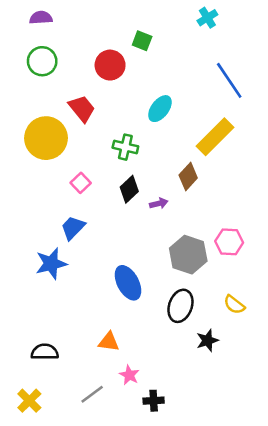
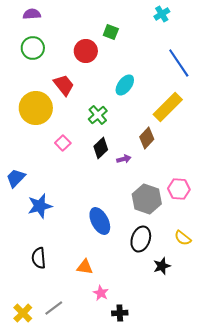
green cross: (125, 147) -> (98, 115), turned 36
blue trapezoid: (73, 228) -> (16, 178), moved
black semicircle: (45, 352) -> (39, 258), moved, turned -95
gray line: (92, 394) -> (54, 308), moved

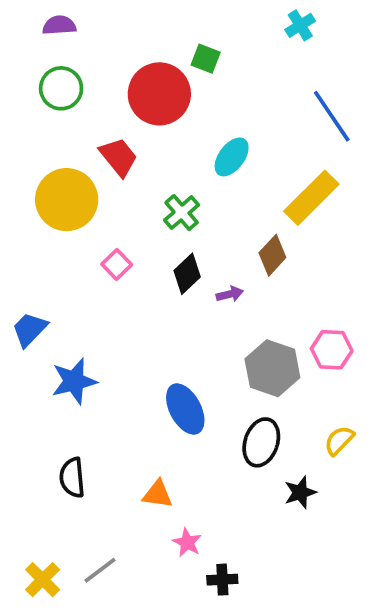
red circle: (86, 51) -> (159, 94), size x1.4
yellow semicircle: (183, 238) -> (339, 441), turned 96

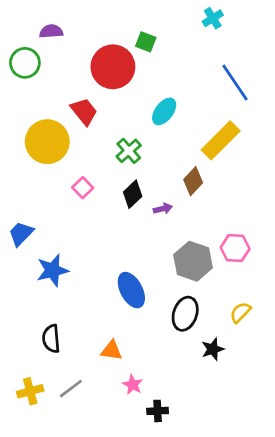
purple semicircle: (59, 25) -> (51, 31), moved
green circle: (61, 88) -> (25, 63), moved
gray line: (100, 570) -> (71, 389), moved
yellow cross: (43, 580) -> (30, 391), moved, turned 30

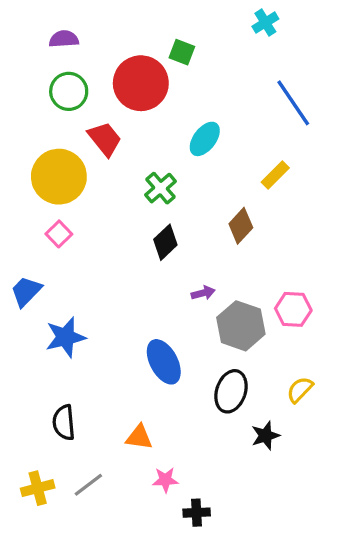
green circle: (25, 63) -> (69, 91), moved
yellow rectangle: (221, 140) -> (275, 175), size x0.6
pink square: (83, 188) -> (59, 234), moved
purple arrow: (163, 209) -> (203, 293), moved
pink star: (133, 385) -> (165, 480), turned -30

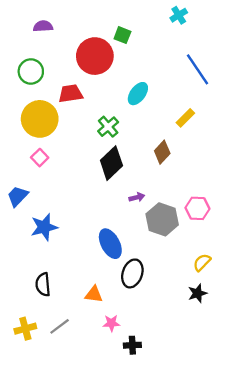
green circle: (69, 91) -> (31, 71), moved
red trapezoid: (105, 139) -> (71, 94), turned -60
black diamond: (165, 242) -> (111, 163), size x1.4
black ellipse: (231, 391) -> (132, 273), moved
black star: (265, 436) -> (197, 293), moved

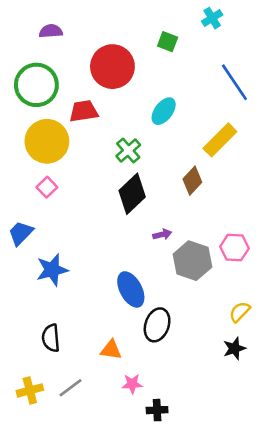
green square: (122, 35) -> (168, 42), moved
green circle: (31, 71) -> (36, 85), size x1.4
yellow rectangle: (185, 118) -> (220, 140), size x1.5

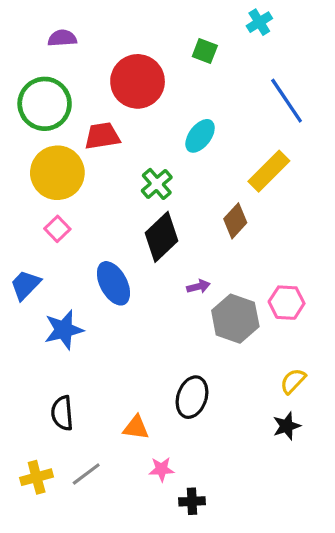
blue ellipse: (131, 289) -> (113, 283), moved

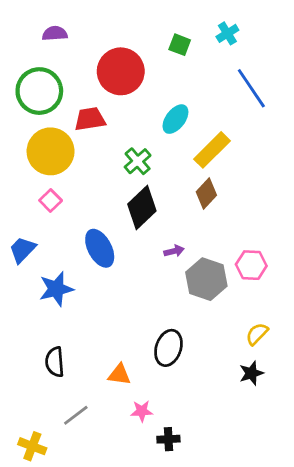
cyan cross: (259, 22) -> (227, 33), moved
yellow rectangle: (269, 171) -> (212, 150), moved
yellow cross: (37, 477) -> (32, 446), moved, turned 36

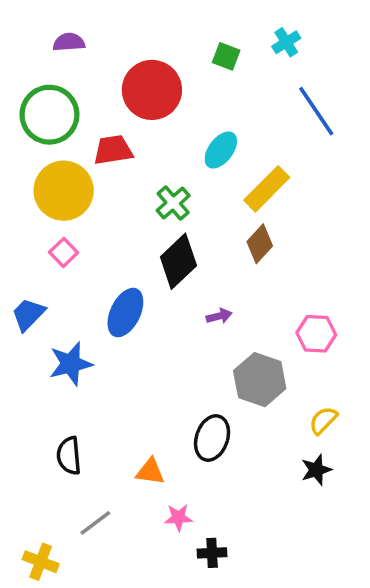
blue ellipse: (100, 248) -> (125, 313), turned 54
gray hexagon: (206, 279) -> (260, 380), moved

